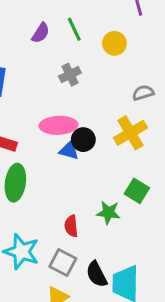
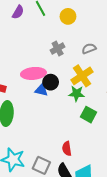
gray cross: (70, 75) -> (58, 49), moved
green star: (108, 213) -> (77, 94), moved
red semicircle: (71, 226) -> (67, 149), moved

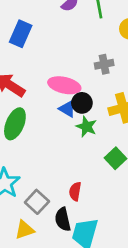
green star: (77, 94) -> (86, 127), moved

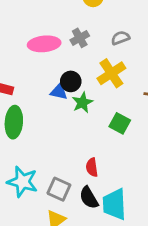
pink ellipse: (64, 85) -> (44, 44), moved
green star: (86, 127) -> (82, 103), turned -30

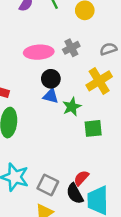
black circle: (71, 81) -> (51, 79), moved
green square: (120, 123) -> (93, 128), moved, turned -36
red semicircle: (92, 167) -> (81, 178), moved, turned 49

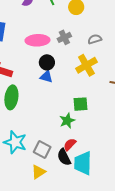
green star: (72, 107) -> (67, 121), moved

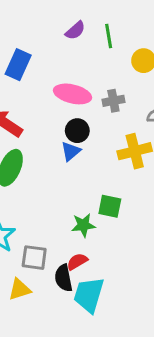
blue triangle: (46, 77) -> (71, 151), turned 48
gray square: (42, 149) -> (34, 258), turned -36

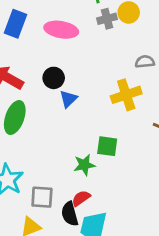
pink ellipse: (72, 94) -> (61, 30), moved
gray cross: (113, 101) -> (107, 19), moved
black circle: (77, 131) -> (54, 78), moved

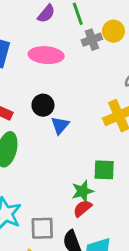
red semicircle: (81, 198) -> (82, 208), moved

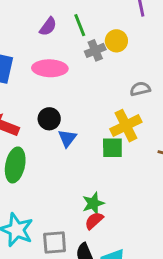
green square: (104, 170) -> (112, 148), moved

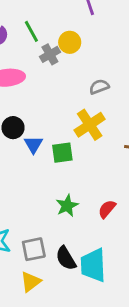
green square: (112, 148) -> (62, 153), moved
red semicircle: (94, 221) -> (107, 209), moved

